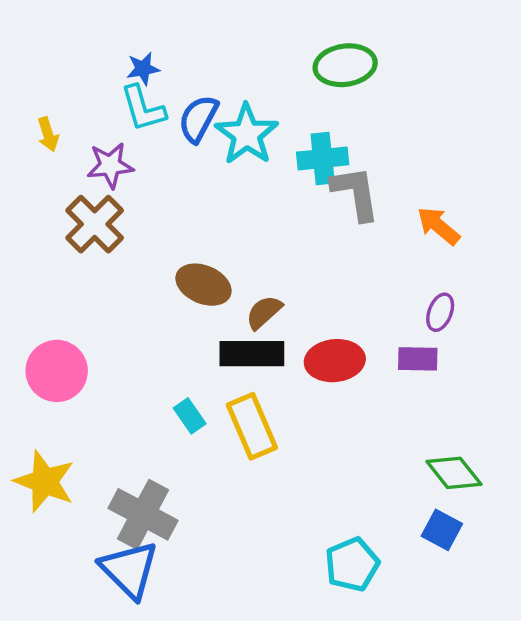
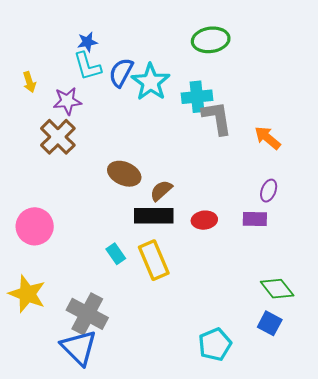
red ellipse: (335, 361) -> (204, 220), size x0.7

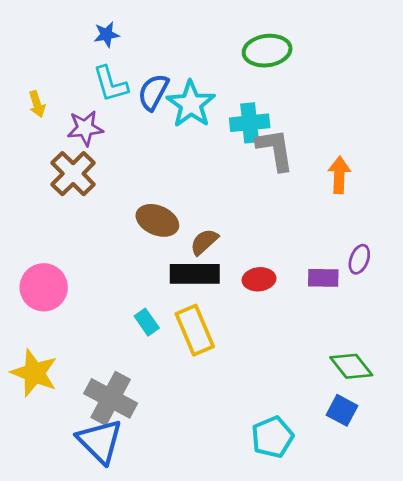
blue star: (87, 42) -> (107, 35), moved
orange arrow: (268, 138) -> (339, 175), turned 52
purple ellipse: (269, 191) -> (359, 259), moved

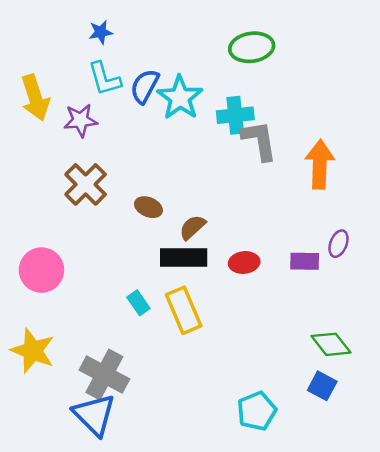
yellow arrow: (37, 104) -> (35, 98), size x1.8
brown cross: (73, 174) -> (86, 184), moved
orange arrow: (339, 175) -> (320, 164), size x1.4
brown ellipse: (157, 220) -> (148, 207), size x0.7

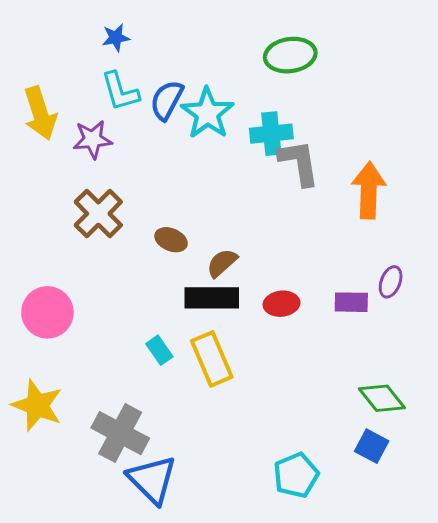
blue triangle: (94, 415) -> (152, 480), moved

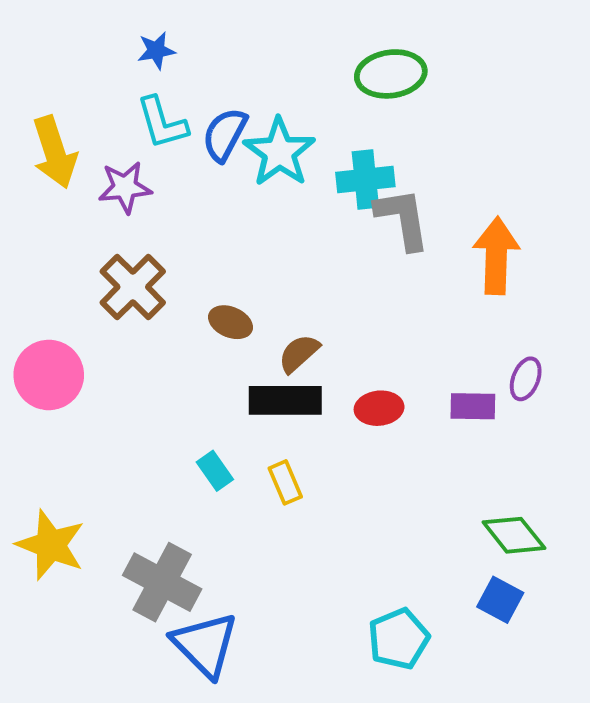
pink circle: (47, 312) -> (49, 375), moved
yellow rectangle: (212, 359) -> (285, 482), size x0.6

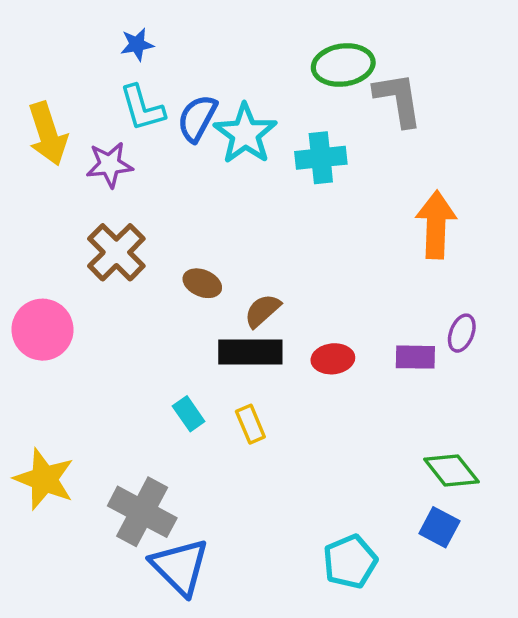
gray L-shape: (403, 219) -> (398, 99), moved

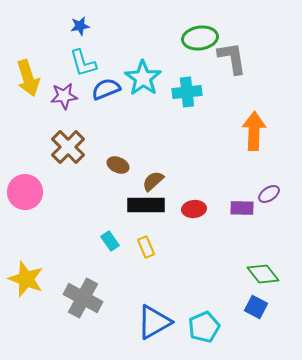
blue semicircle: (197, 118) -> (106, 89), moved, turned 40
purple ellipse: (462, 333) -> (269, 194), turned 35
blue triangle: (180, 567) -> (154, 322), moved, turned 45

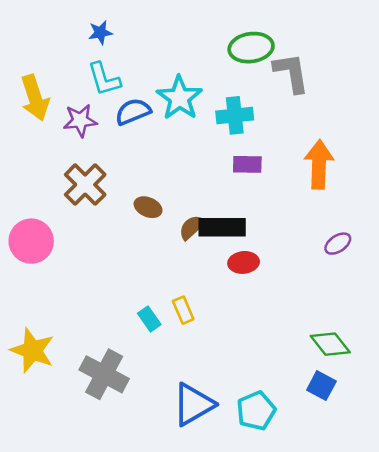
black rectangle: (146, 205) -> (222, 227), moved
purple rectangle: (242, 208) -> (247, 164), moved
cyan rectangle: (110, 241) -> (149, 319), moved

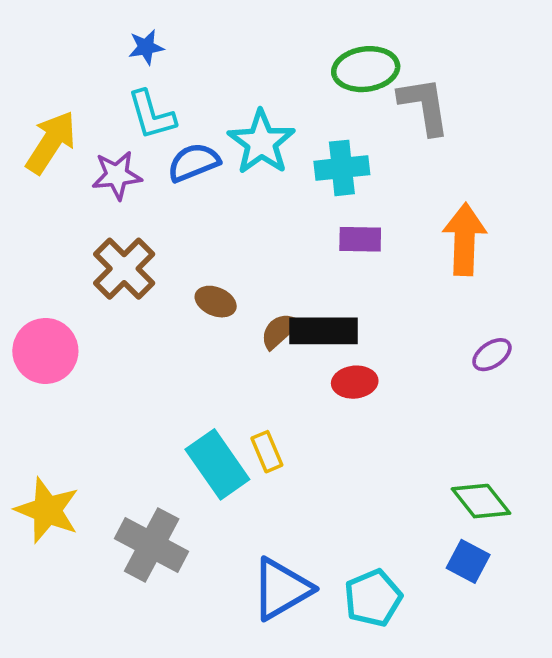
yellow arrow: (35, 98) -> (51, 142), turned -129
cyan rectangle: (149, 319) -> (217, 464), size x1.8

